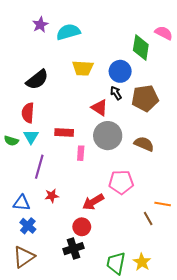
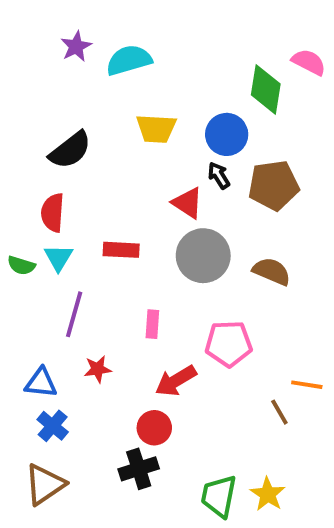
pink rectangle: (81, 153) -> (152, 324), moved

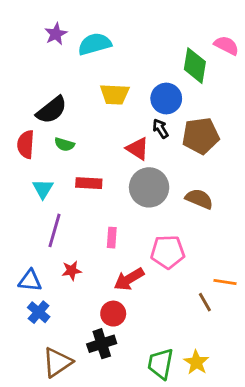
red semicircle: (53, 213) -> (26, 144), moved
green semicircle: (21, 265) -> (64, 144), moved
brown triangle: (45, 484) -> (57, 362), moved

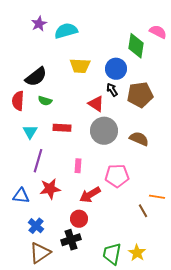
red star: (72, 271) -> (50, 189), size x1.5
blue cross: (39, 312) -> (36, 226), moved

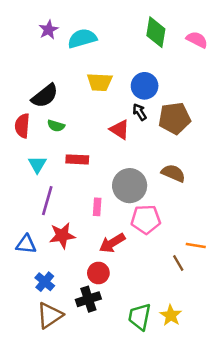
green diamond: (136, 46) -> (156, 32), moved
gray circle: (104, 131) -> (130, 186), moved

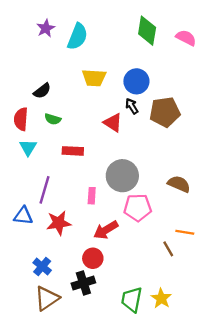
cyan semicircle: (82, 38) -> (78, 37), turned 128
black semicircle: (45, 96) -> (42, 91), size x0.7
cyan triangle: (37, 164) -> (28, 147), moved
brown semicircle: (173, 173) -> (179, 184), moved
blue triangle: (26, 244) -> (23, 216), moved

